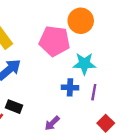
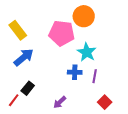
cyan star: (84, 64) -> (87, 52), turned 30
black rectangle: (14, 107) -> (28, 88), turned -72

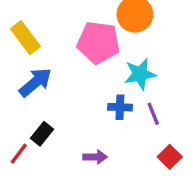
cyan star: (87, 52) -> (140, 74), turned 30
purple line: (95, 76) -> (153, 114), turned -32
purple arrow: (60, 102) -> (95, 157), turned -136

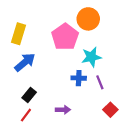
yellow rectangle: (25, 38) -> (19, 34), turned 54
pink pentagon: (98, 43) -> (65, 37), turned 30
red line: (19, 154) -> (26, 115), moved

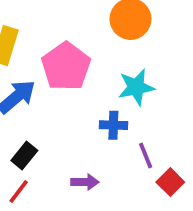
pink pentagon: (65, 37) -> (66, 66), moved
purple line: (100, 82) -> (146, 155), moved

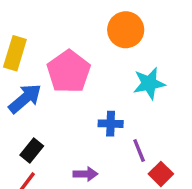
cyan star: (136, 87) -> (149, 83), moved

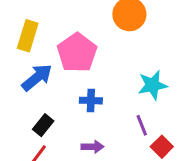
cyan star: (149, 83) -> (153, 85), moved
blue cross: (111, 124) -> (91, 101), moved

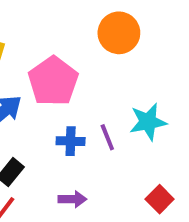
purple line: (142, 125) -> (107, 137), moved

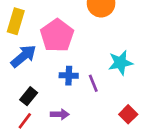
purple line: (107, 137) -> (93, 83), moved
purple arrow: (73, 199) -> (60, 114), moved

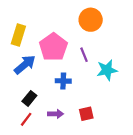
purple line: (93, 83) -> (84, 55), moved
red square: (128, 114) -> (86, 114), moved, turned 32

